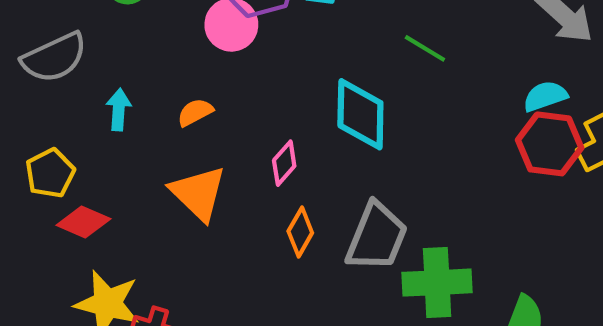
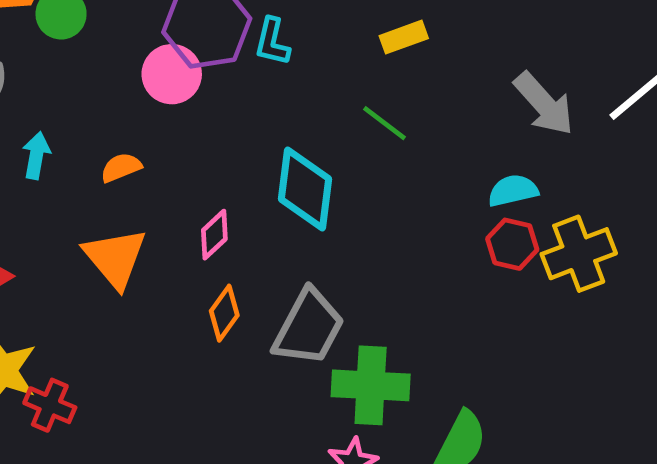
red hexagon: (550, 144) -> (512, 244), size x0.7

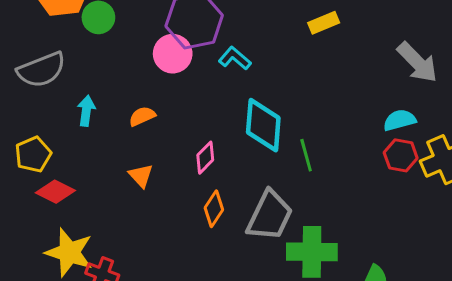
cyan L-shape: (272, 42) -> (235, 58), moved, turned 120
green line: (385, 123) -> (306, 155), moved, turned 40
orange triangle: (115, 258) -> (141, 176), size x0.6

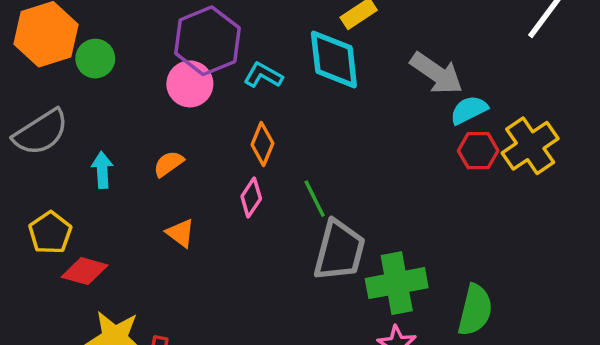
gray arrow: (417, 62) -> (436, 73), moved
cyan diamond: (263, 125) -> (334, 59), moved
green line: (306, 155) -> (315, 199), moved
orange diamond: (214, 209) -> (262, 144), moved

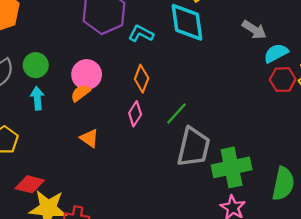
green circle: (95, 59) -> (36, 65), moved
gray arrow: (436, 73) -> (254, 30), size x0.7
pink circle: (190, 84) -> (87, 75), moved
green line: (315, 199) -> (177, 114), turned 70
red diamond: (85, 271) -> (30, 184), moved

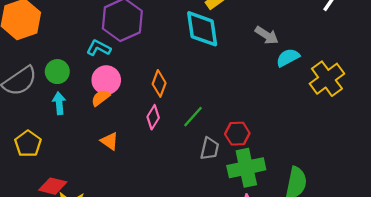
cyan L-shape: (141, 34) -> (99, 48), moved
red hexagon: (283, 80) -> (237, 134), moved
gray trapezoid: (194, 147) -> (210, 149), size x0.6

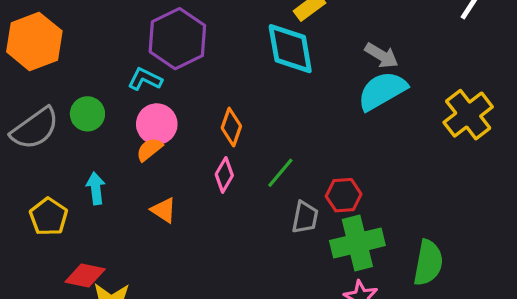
cyan semicircle: (288, 58) -> (382, 91), moved, size x1.5
cyan arrow: (59, 103) -> (96, 188), moved

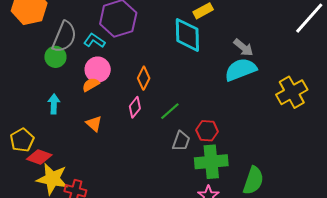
gray semicircle: (35, 128) -> (64, 37), moved, turned -40
yellow pentagon: (49, 217) -> (22, 140), moved

